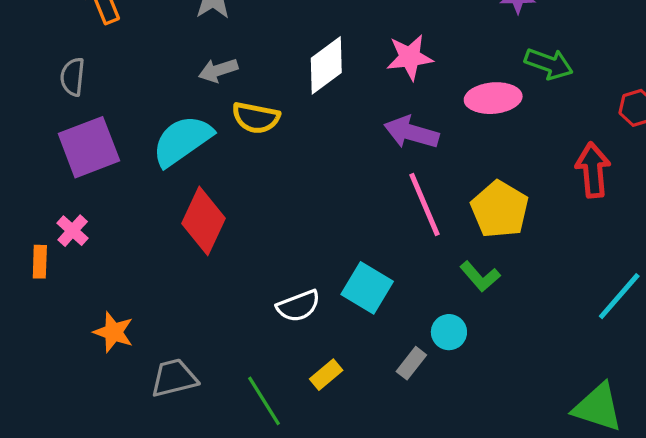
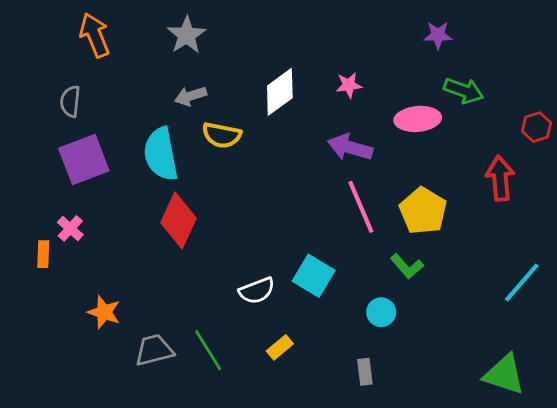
pink star: (410, 57) -> (349, 85), size x0.7
cyan semicircle: (182, 141) -> (161, 154), turned -66
gray rectangle: (411, 363) -> (365, 372), moved, turned -45
green line: (264, 401) -> (208, 350), moved

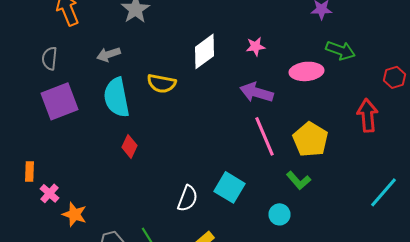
gray arrow: (191, 96) -> (108, 54), moved
red diamond: (178, 220) -> (130, 146), size x0.6
pink cross: (70, 228) -> (50, 193), moved
white semicircle: (257, 291) -> (188, 198), turned -48

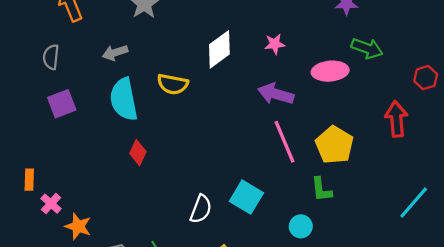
purple square: (60, 101) -> (62, 104), size x0.7
green L-shape: (298, 180) -> (321, 189), turned 35

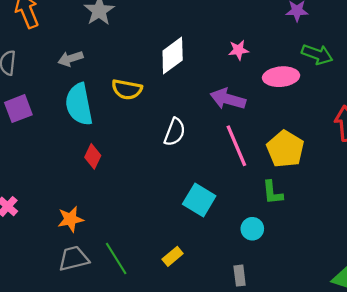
pink star: (275, 44) -> (238, 50), moved
white semicircle: (201, 209) -> (175, 132), moved
orange star: (78, 226) -> (70, 219), moved, turned -30

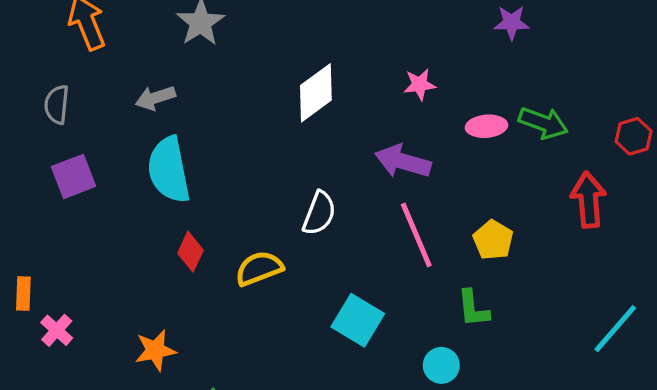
green arrow: (317, 54) -> (543, 123), moved
pink ellipse: (281, 77) -> (486, 126), size x0.7
yellow semicircle: (127, 89) -> (259, 268), moved, turned 148
yellow pentagon: (285, 149) -> (493, 240), size x0.7

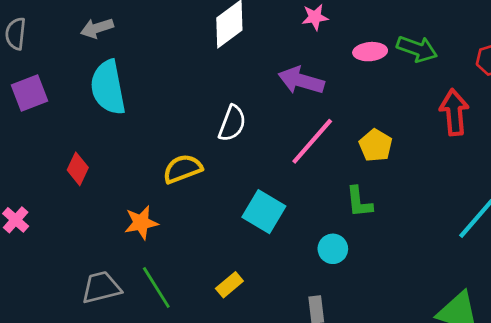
pink line: (416, 235) -> (312, 141), turned 64
red diamond: (191, 252) -> (78, 169), moved
orange star: (155, 350) -> (141, 223), moved

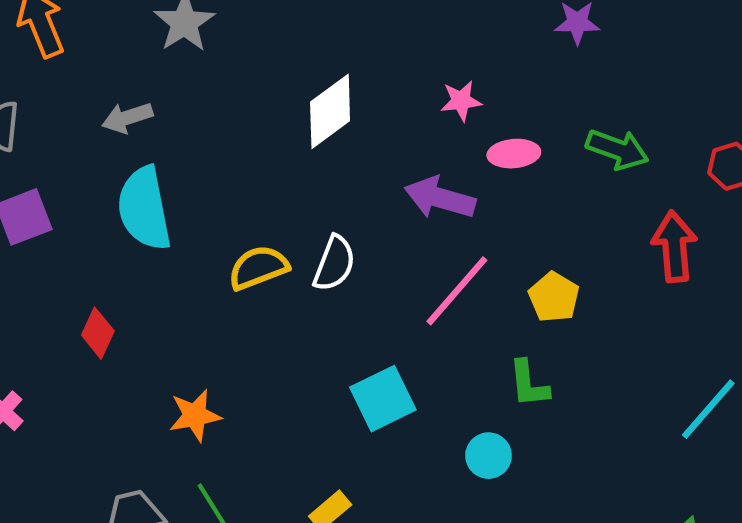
pink ellipse: (370, 52) -> (514, 154), moved
yellow semicircle: (183, 169) -> (258, 268), moved
cyan square: (264, 212) -> (383, 399), turned 33

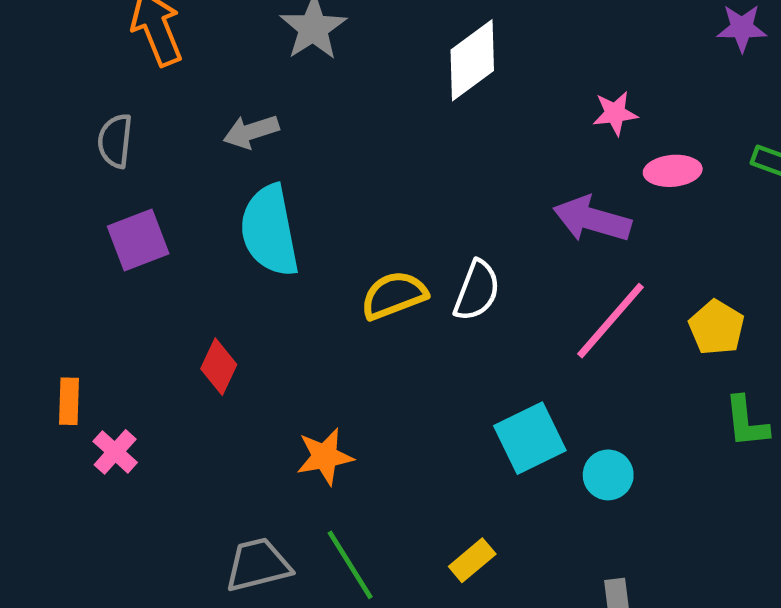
white diamond: (330, 111) -> (472, 60), moved
green L-shape: (529, 384) -> (746, 422), moved
cyan circle: (488, 456) -> (608, 475), moved

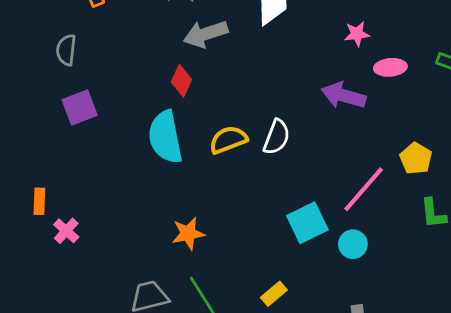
gray arrow: (251, 132) -> (206, 34), moved, size x1.4
cyan semicircle: (269, 231) -> (165, 137), moved
pink line: (610, 321) -> (364, 189), moved
red diamond: (219, 367) -> (181, 81), moved

